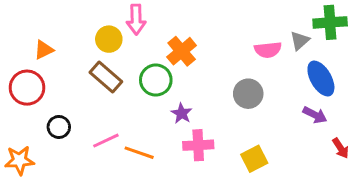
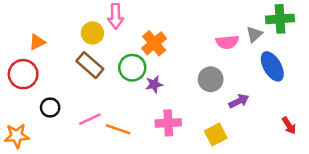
purple star: (182, 113) -> (154, 84), moved, turned 30
purple arrow: (315, 115) -> (239, 101), moved, turned -54

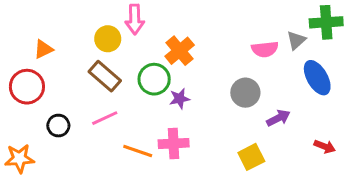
pink line: (90, 119) -> (105, 118), moved
pink cross: (168, 123) -> (174, 143), moved
red arrow: (289, 125) -> (325, 146), moved, turned -36

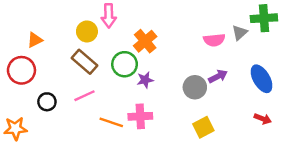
blue ellipse: (317, 78) -> (262, 79), moved
gray circle: (245, 93) -> (195, 87), moved
purple arrow: (278, 118) -> (218, 76), moved

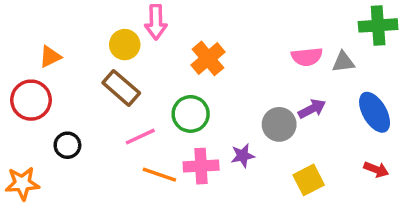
gray triangle: (240, 33) -> (343, 62), moved, turned 35
green circle: (125, 64) -> (191, 114), moved
purple star: (145, 80) -> (243, 156), moved
pink line: (85, 96) -> (140, 137), moved
yellow square: (203, 127) -> (309, 180), moved

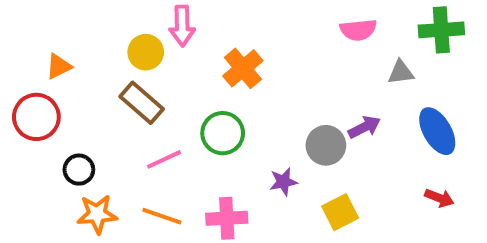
pink semicircle: (307, 57) -> (358, 30), moved
pink cross: (201, 166) -> (227, 218), moved
orange line: (159, 175) -> (162, 216), moved
yellow square: (309, 180) -> (340, 212), moved
orange star: (22, 183) -> (97, 214), moved

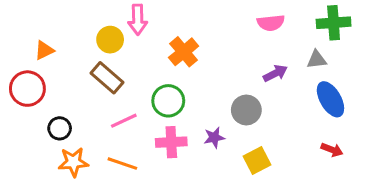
gray triangle: (401, 72) -> (317, 59), moved
purple arrow: (364, 127) -> (275, 73), moved
pink cross: (227, 218) -> (171, 142), moved

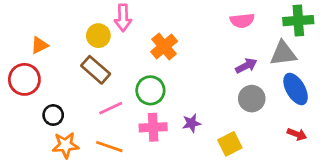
gray triangle: (317, 59) -> (283, 53), size x1.5
gray circle: (246, 110) -> (252, 99), moved

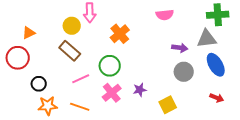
pink semicircle: (242, 21) -> (165, 15), moved
purple arrow: (246, 66) -> (180, 48), turned 35
pink cross: (153, 127) -> (112, 93), turned -36

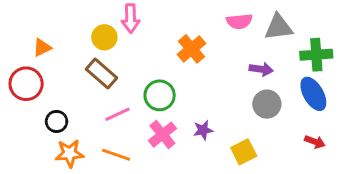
green cross: (218, 15) -> (316, 55), moved
orange cross: (120, 34) -> (191, 49), moved
gray triangle: (207, 39) -> (279, 27), moved

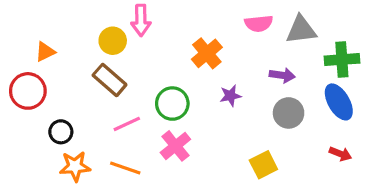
purple star: (203, 130) -> (230, 96), moved

